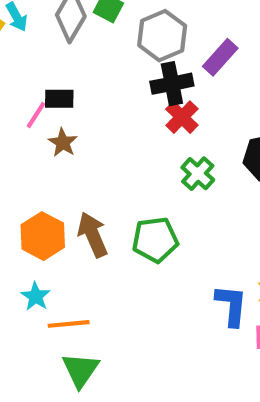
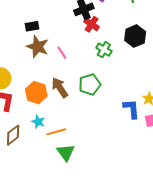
pink line: (36, 115) -> (62, 53), moved, turned -56
brown star: (63, 143) -> (38, 47), size x1.6

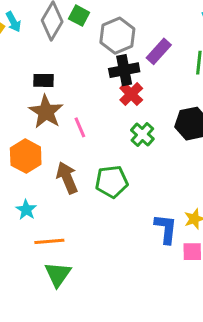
orange hexagon: (36, 93) -> (26, 156), moved
cyan star: (38, 122) -> (26, 210), moved

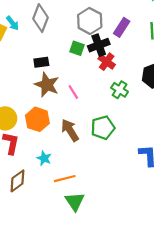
green square: (79, 16) -> (77, 48), moved

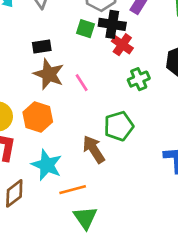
black cross: (99, 45) -> (112, 24), turned 30
green cross: (120, 90) -> (139, 79), turned 35
brown arrow: (70, 130) -> (94, 149), moved
cyan star: (44, 158) -> (47, 165), size x1.6

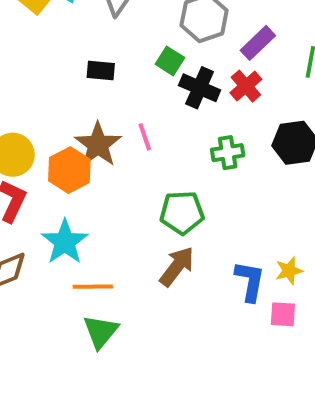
black cross: (112, 24) -> (200, 88), moved
red cross: (122, 45) -> (246, 86), moved
brown star: (49, 74) -> (98, 145), moved
brown arrow: (94, 149) -> (177, 266), moved, turned 56

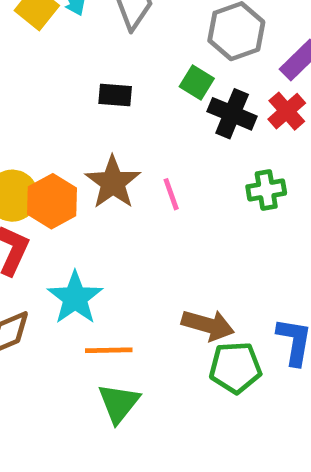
pink line: (145, 137) -> (171, 194), moved
orange hexagon: (69, 170) -> (52, 201), moved
green pentagon: (182, 213) -> (235, 368), moved
brown arrow: (177, 266) -> (208, 325), turned 69

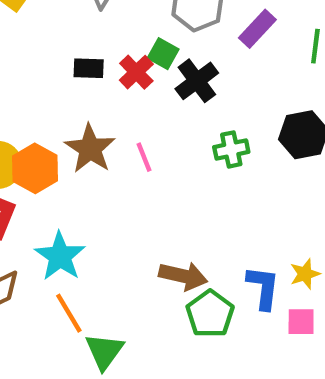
red cross: (287, 111) -> (136, 72), moved
black cross: (232, 114) -> (197, 81), turned 33
orange line: (109, 350) -> (69, 313), moved, turned 63
green pentagon: (235, 368) -> (210, 314), turned -30

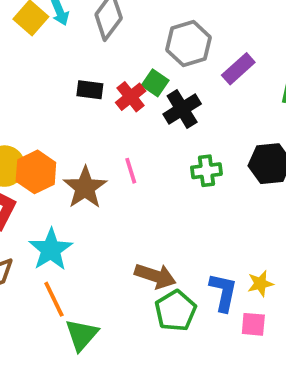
brown star: (90, 149) -> (85, 188), moved

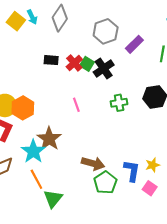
green square: (155, 83) -> (87, 64), moved
brown star: (85, 188) -> (49, 139), moved
pink square: (253, 324) -> (150, 188), turned 32

